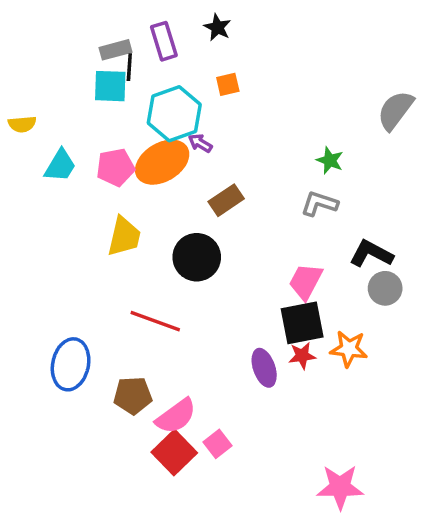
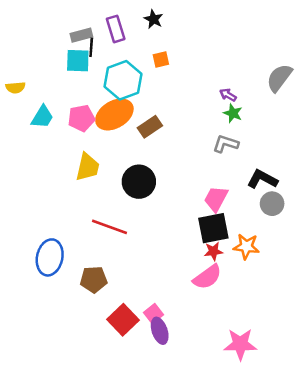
purple arrow: (200, 143) -> (228, 95), moved
brown rectangle: (226, 200) -> (150, 127), moved
purple ellipse: (264, 368) -> (160, 331), moved
pink semicircle: (176, 416) -> (207, 277), moved

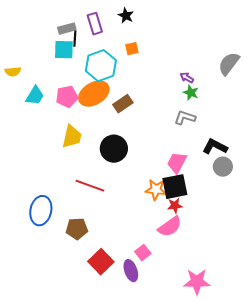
orange star: (246, 246) -> (156, 190), moved
pink square: (154, 314) -> (143, 253), moved

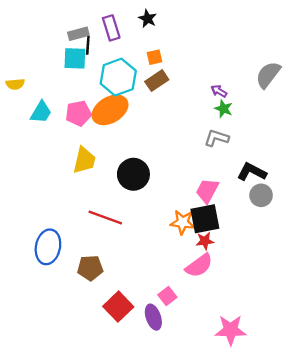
brown rectangle: (123, 104) -> (157, 81), moved

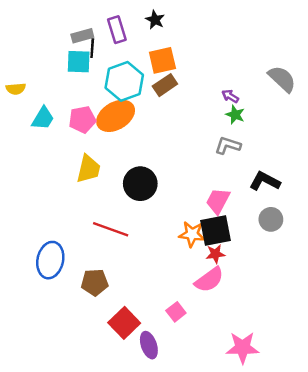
orange square: (155, 57) -> (162, 60), size x1.6
gray semicircle: (268, 75) -> (282, 79), turned 96
gray circle: (261, 195) -> (271, 219), moved
purple ellipse: (153, 317) -> (149, 345), moved

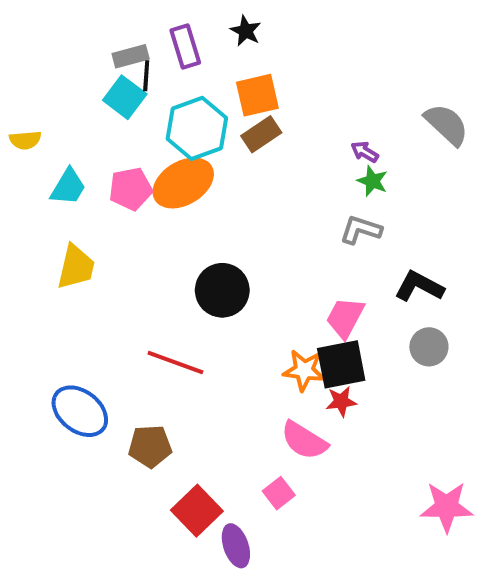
cyan square: (79, 62) -> (125, 97), turned 35
yellow trapezoid: (88, 169) -> (76, 267), moved
blue ellipse: (50, 260) -> (80, 411), turned -64
pink semicircle: (209, 280) -> (304, 440), moved, turned 68
pink star: (243, 348) -> (447, 507), moved

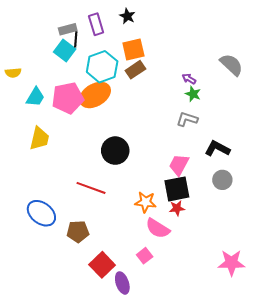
pink pentagon: (131, 189) -> (68, 98), size x1.4
orange star: (304, 370) -> (146, 202), moved

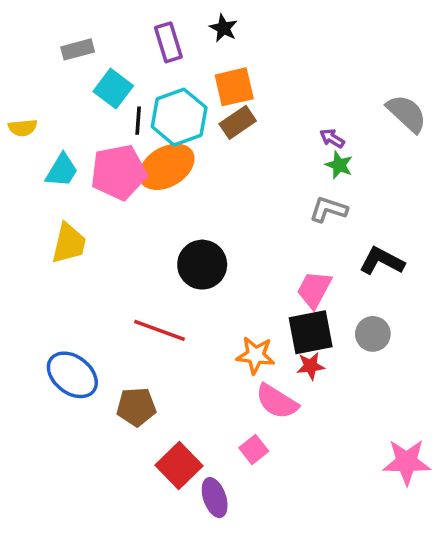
gray rectangle: (68, 29) -> (78, 49), moved
black line: (76, 39) -> (138, 121), moved
gray circle: (222, 180) -> (373, 334), moved

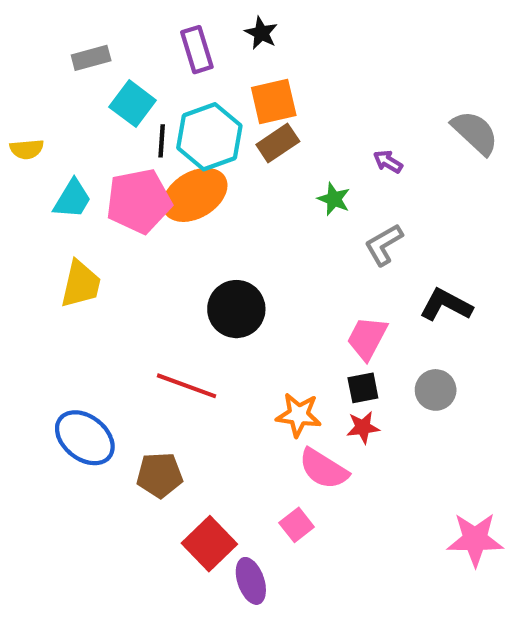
green star: (339, 165) -> (334, 199), moved
gray L-shape: (328, 209) -> (384, 245), turned -48
black square: (311, 332) -> (363, 388), size x0.6

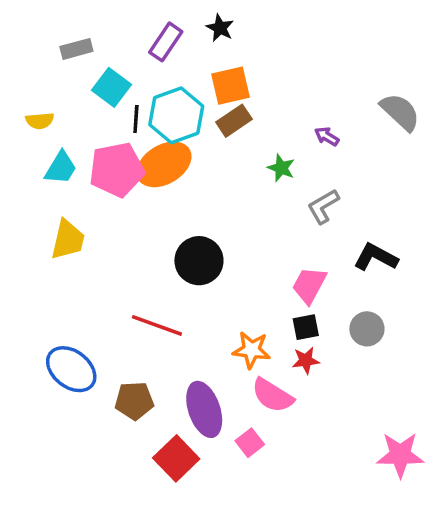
purple rectangle: (197, 50) -> (166, 42), turned 51
yellow semicircle: (27, 149) -> (40, 121), moved
purple ellipse: (251, 581) -> (204, 409), moved, size x1.4

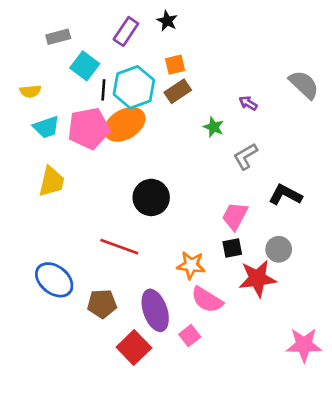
orange square: (230, 86) -> (175, 65), size x0.7
cyan trapezoid: (61, 168) -> (46, 127), turned 40
red star: (306, 360) -> (257, 278), moved, size x1.8

